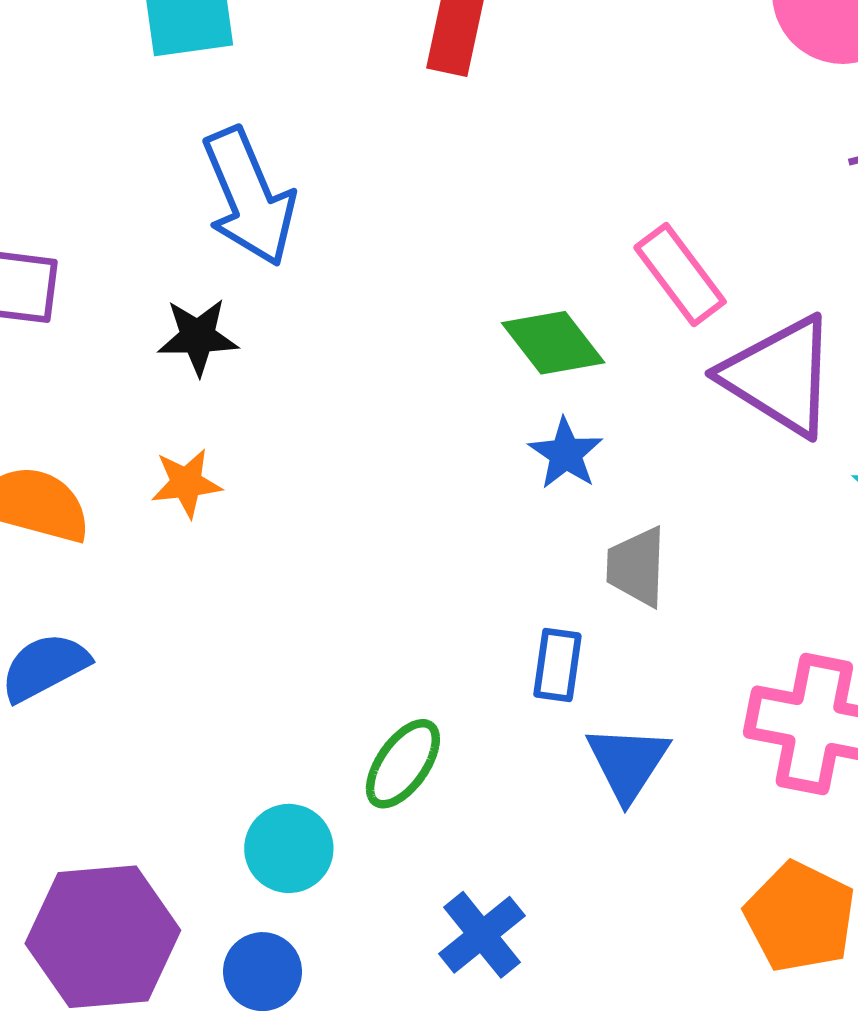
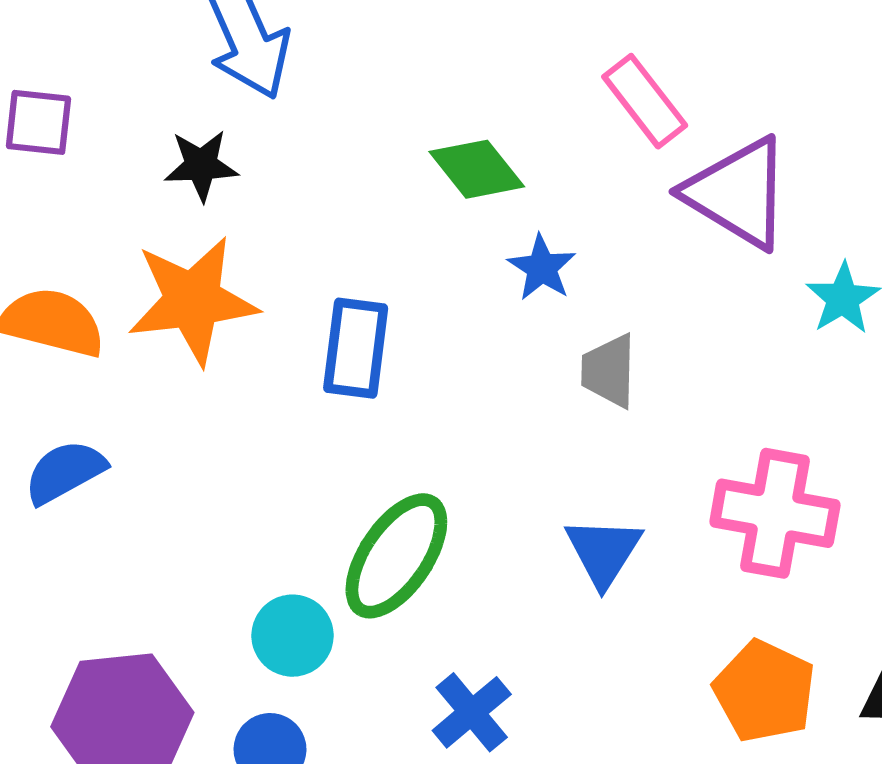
green diamond: (553, 343) -> (477, 169), moved
orange star: (186, 483) -> (193, 300), size x2.0
blue rectangle: (557, 665) -> (356, 348), moved, size x1.5
green ellipse: (403, 764) -> (396, 556), size x1.5

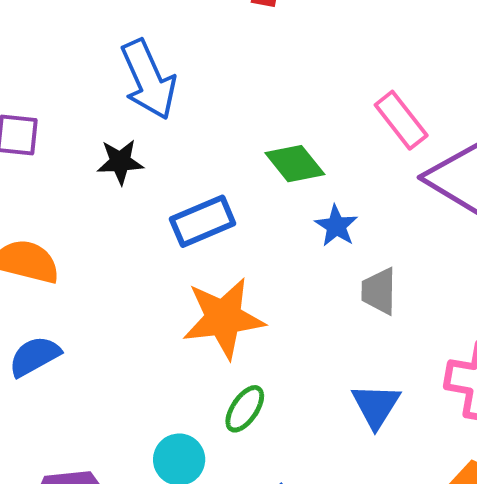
orange star: (193, 300) -> (223, 318), moved
blue rectangle: (356, 348) -> (203, 221), moved, turned 60
green ellipse: (396, 556) -> (245, 409), size x0.6

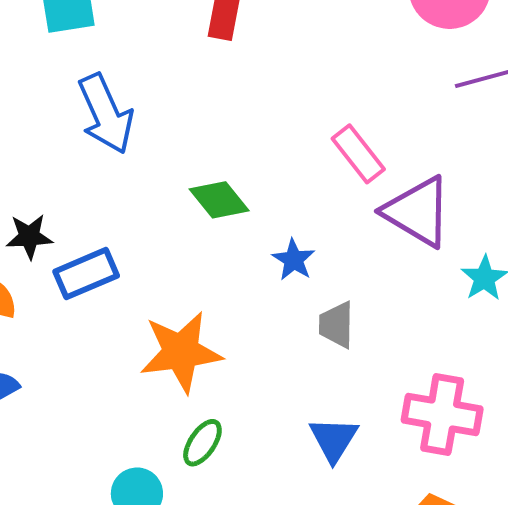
black star: (120, 162) -> (29, 237), moved
green diamond: (295, 164) -> (219, 200), moved
blue rectangle: (203, 221) -> (86, 274), moved

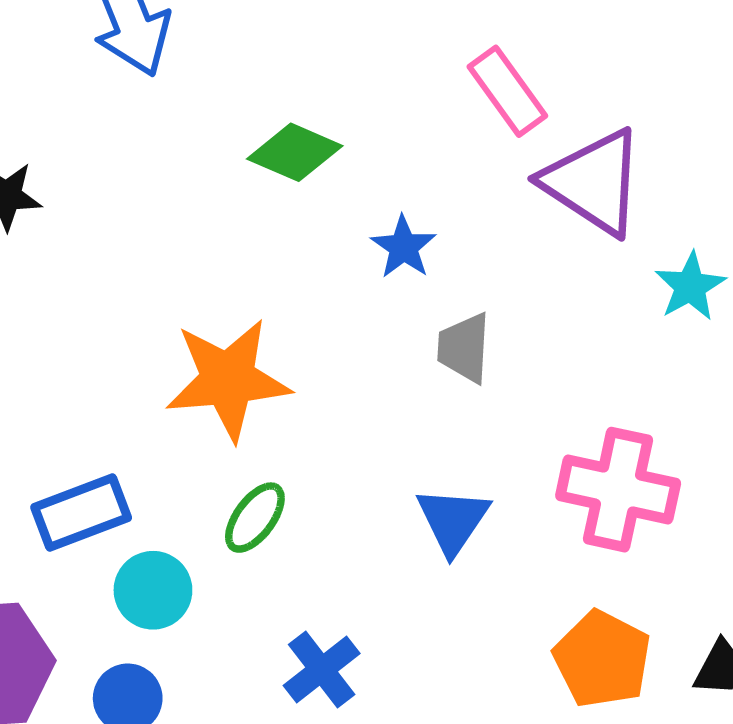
green diamond: (219, 200) -> (295, 152), turned -30
blue rectangle: (86, 274) -> (81, 512), moved

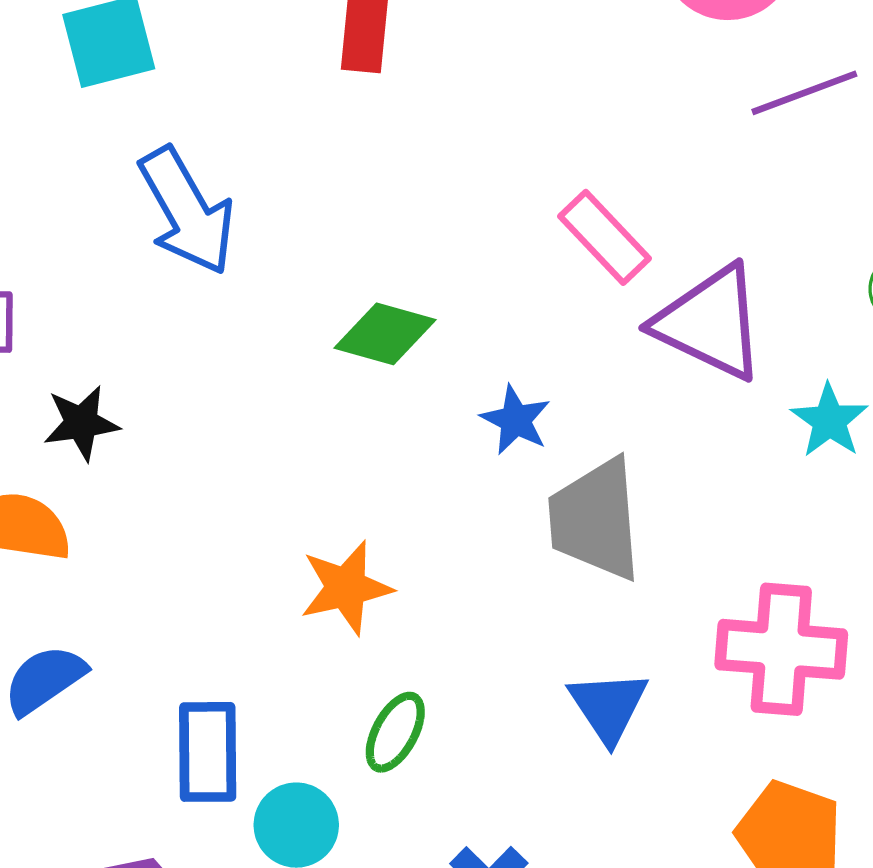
gray trapezoid: (464, 348) -> (595, 519), size x1.6
orange star: (228, 379) -> (346, 588), size x0.7
blue rectangle: (81, 512) -> (208, 752), turned -62

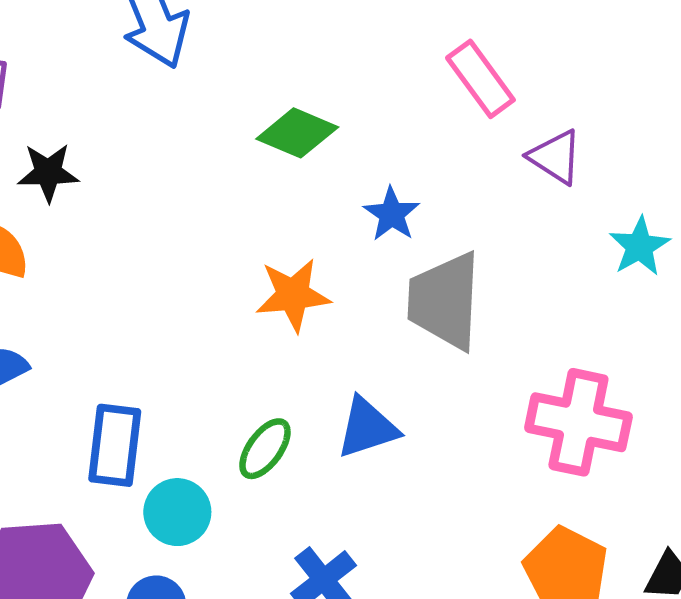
purple triangle: (710, 323) -> (555, 157), size x0.6
orange star: (346, 588) -> (293, 295), moved
blue triangle: (608, 706) -> (367, 428), moved, turned 38

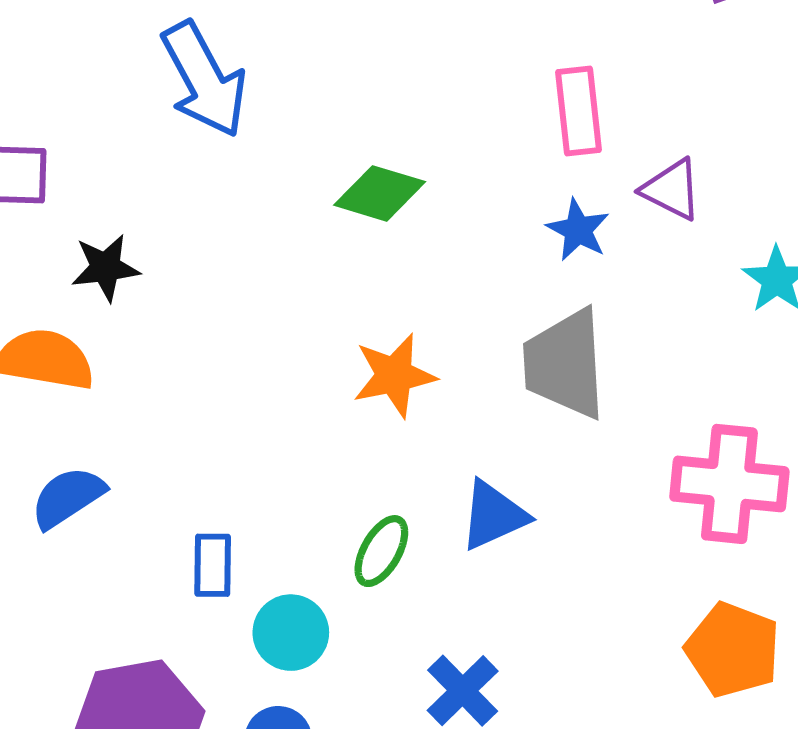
pink rectangle: (480, 79) -> (579, 111), turned 36
blue star: (392, 214) -> (578, 230), moved
blue rectangle: (115, 445) -> (213, 565), size x0.7

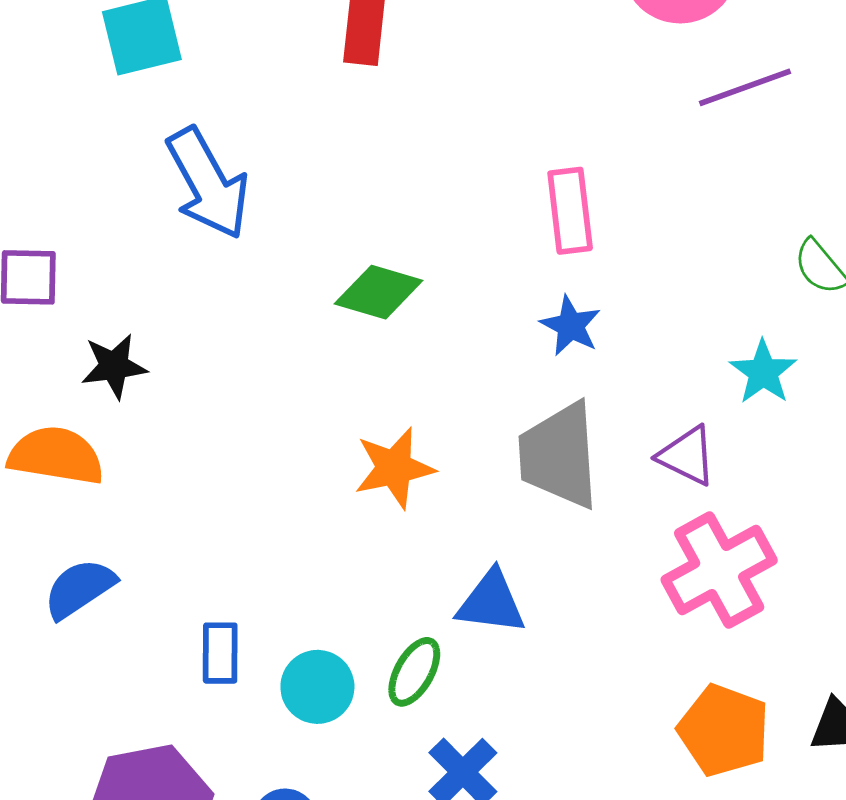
purple triangle: (672, 189) -> (687, 456), moved
pink cross: (729, 484) -> (719, 570), turned -34
blue triangle: (493, 515) -> (491, 602), turned 32
green ellipse: (381, 551) -> (414, 672), moved
cyan circle: (291, 633) -> (317, 687), moved

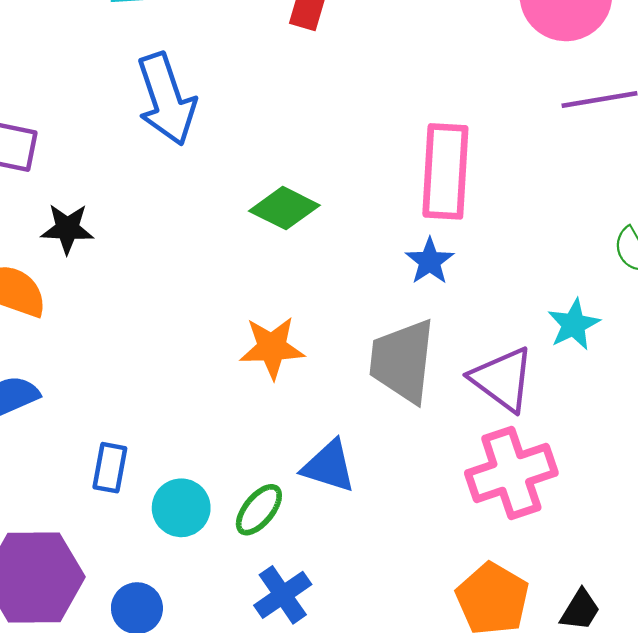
pink rectangle: (570, 211) -> (445, 171), size x1.4
purple triangle: (687, 456) -> (502, 379), size x1.4

